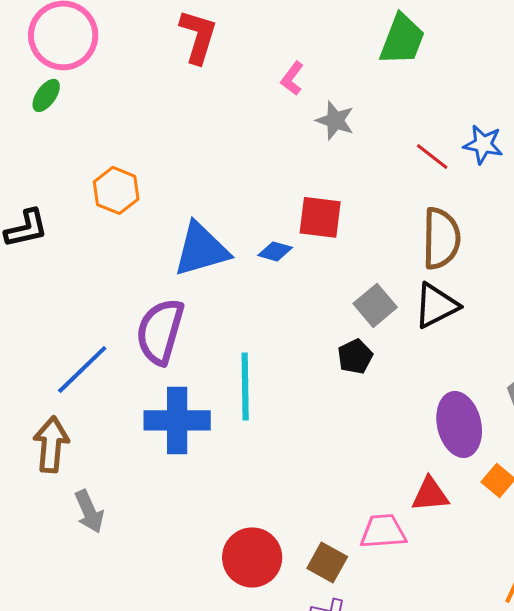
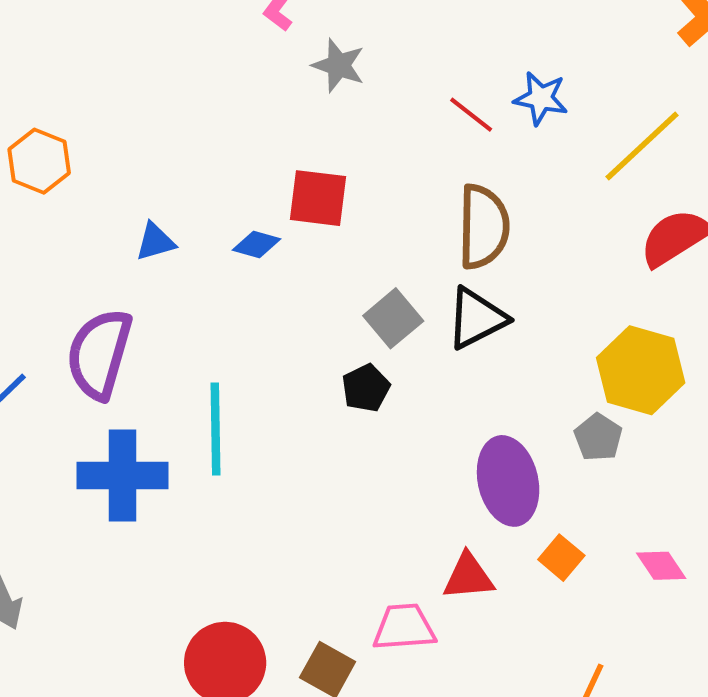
blue triangle: (201, 249) -> (155, 242), size x0.5

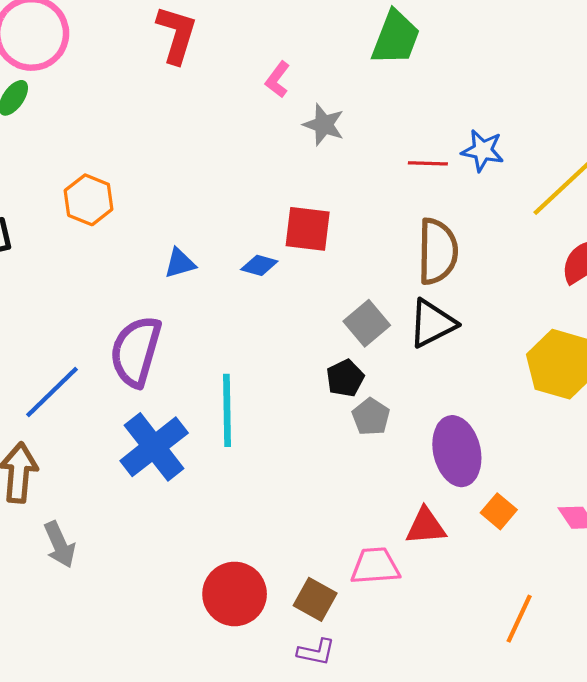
red line: (471, 115) -> (428, 163), turned -36
gray pentagon: (598, 437) -> (371, 417), moved
blue cross: (123, 476) -> (154, 447), turned -38

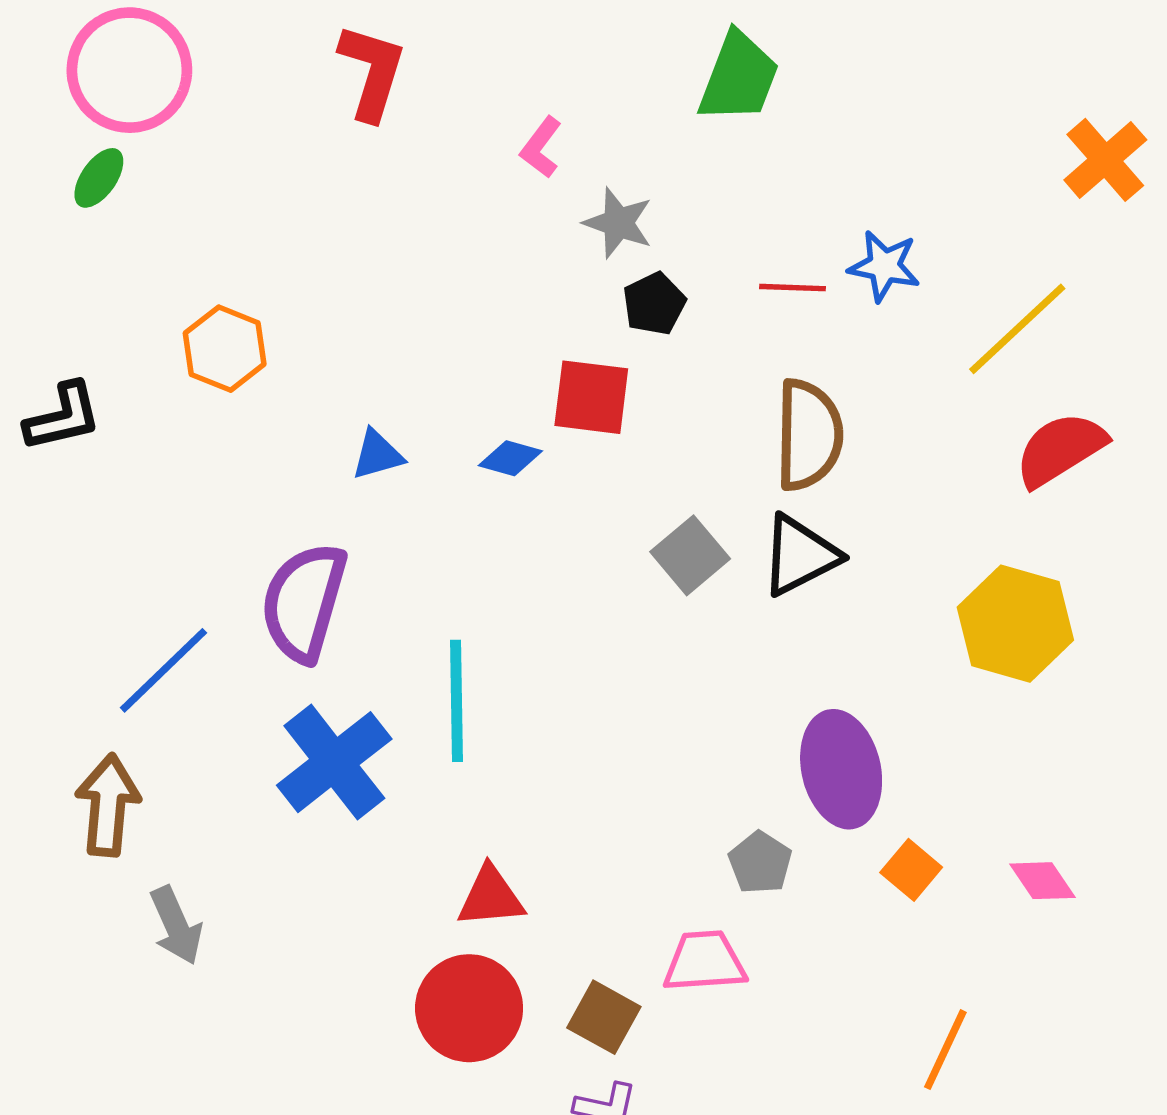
black pentagon: (345, 378) -> (654, 304), moved
gray pentagon: (371, 417) -> (760, 863), moved
red triangle: (426, 526) -> (491, 897), moved

